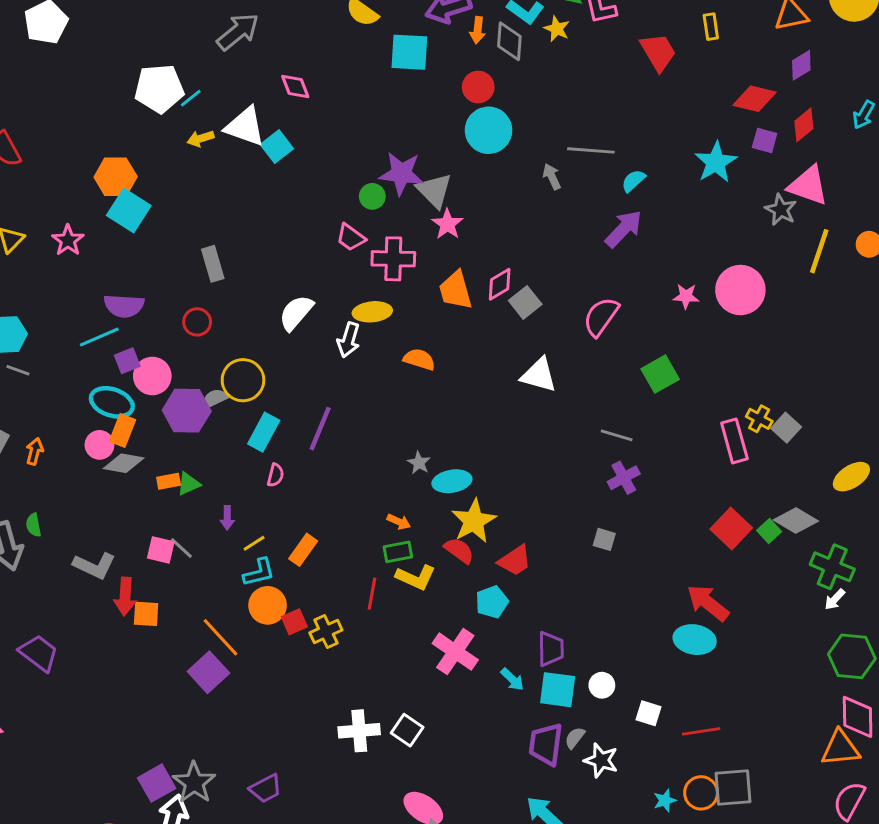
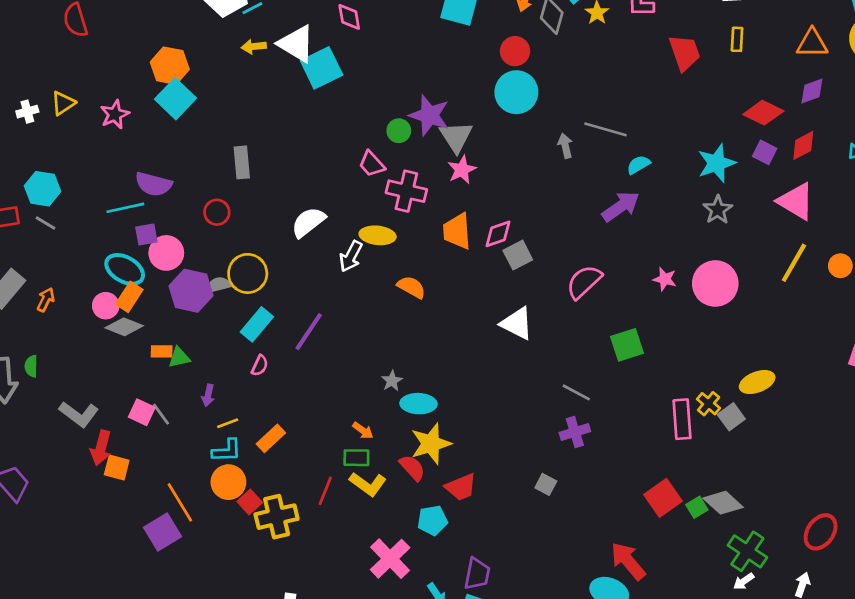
cyan square: (277, 147) -> (322, 68), size x1.4
gray star: (781, 210) -> (718, 210), moved
yellow ellipse: (851, 477) -> (757, 382), moved
red square: (294, 622) -> (250, 502), turned -30
yellow cross: (326, 631) -> (277, 517), size x1.4

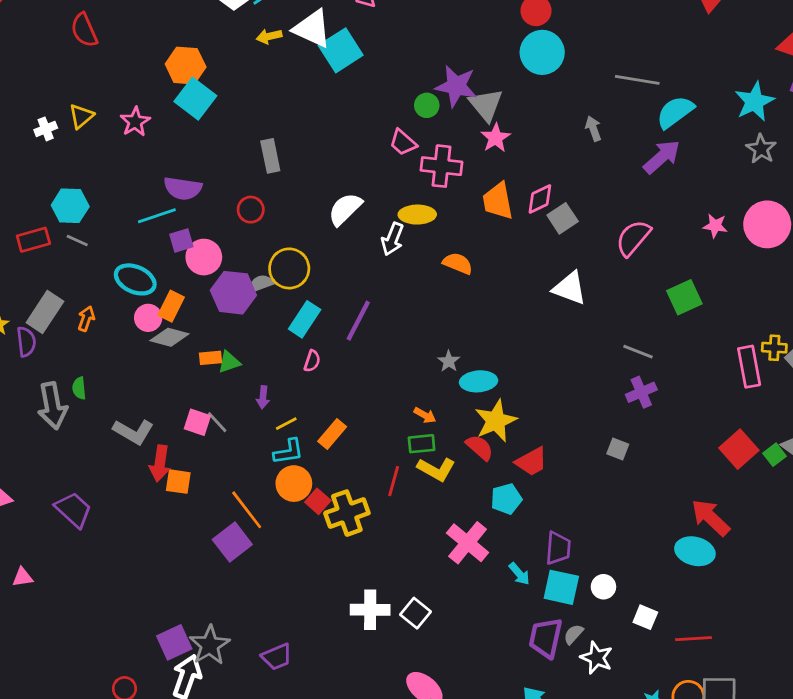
gray arrow: (565, 146) -> (593, 129), moved
cyan semicircle: (638, 165) -> (675, 112), size x1.6
cyan ellipse: (125, 269) -> (135, 279), moved
yellow cross: (709, 404) -> (774, 348), turned -30

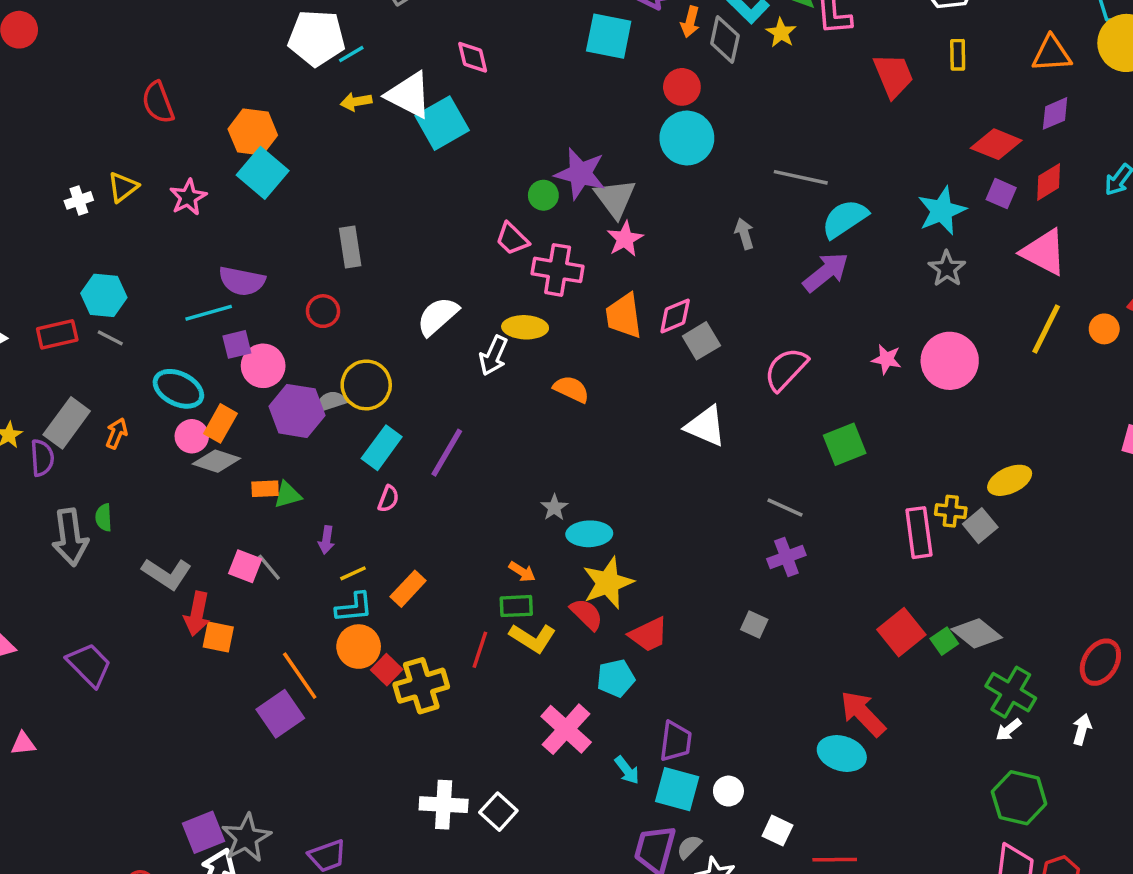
red semicircle: (84, 30) -> (158, 102), moved

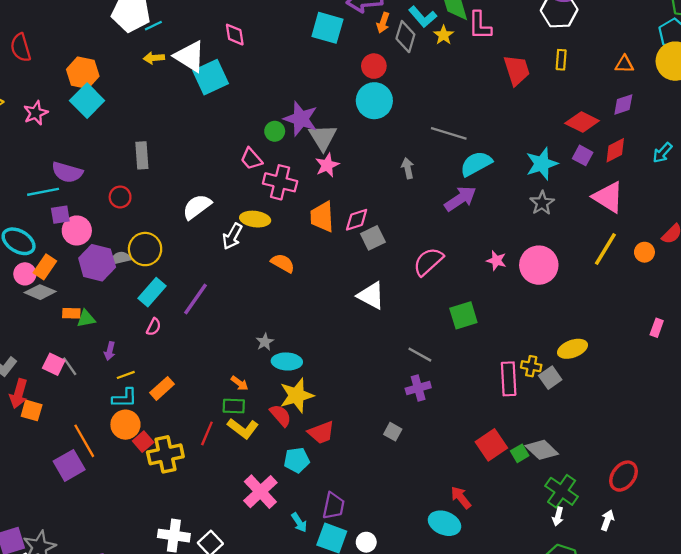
orange triangle: (1052, 54) -> (624, 64), size x0.7
red arrow: (863, 714) -> (461, 498), size x0.7
white arrow: (1008, 730) -> (558, 516), turned -42

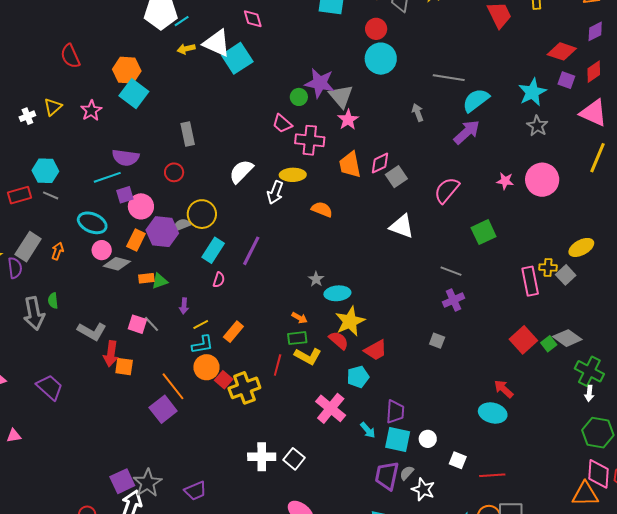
orange rectangle: (45, 267) -> (136, 240), moved

